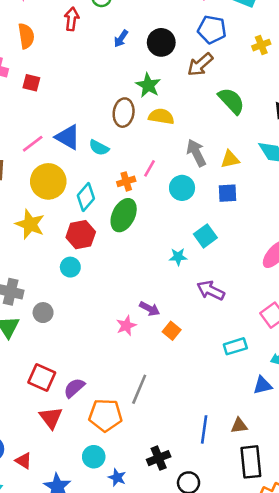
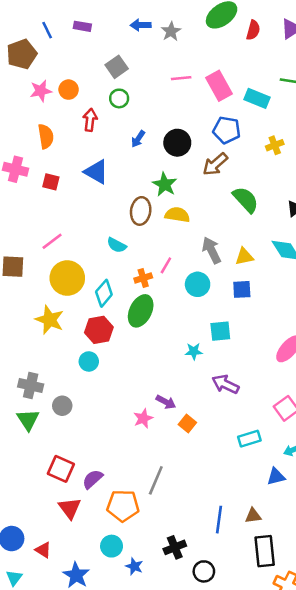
blue triangle: (68, 137) -> (96, 172), moved
cyan square: (205, 236) -> (220, 331), turned 30

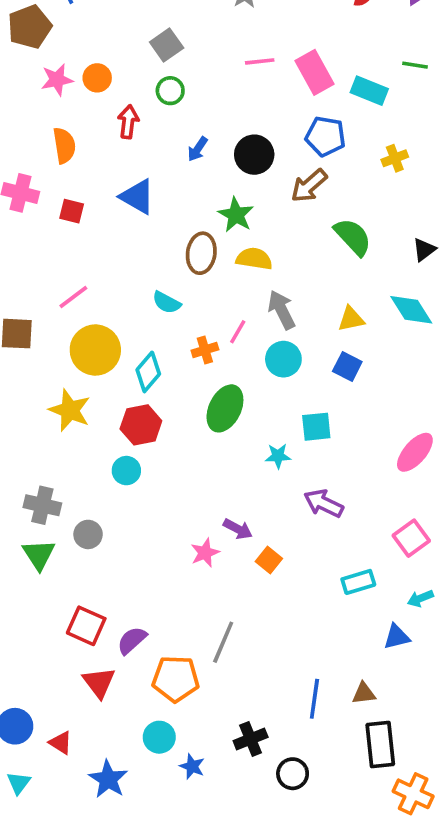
gray arrow: (211, 250) -> (282, 310), moved
blue square: (242, 289) -> (347, 366), turned 30
green ellipse: (141, 311) -> (225, 408), moved

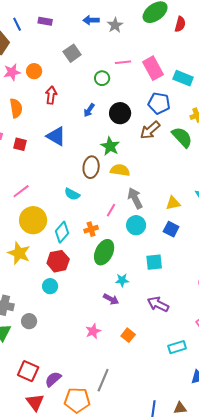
green circle: (170, 91) -> (102, 78), moved
green semicircle: (353, 237) -> (182, 137), moved
orange cross: (205, 350) -> (91, 229), moved
cyan star: (278, 456) -> (122, 280), moved
purple arrow: (238, 529) -> (111, 299), moved

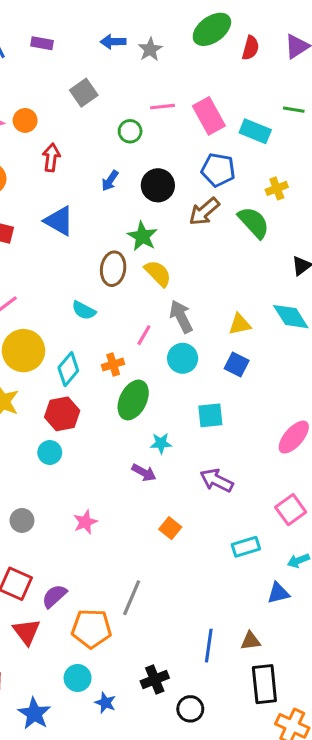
yellow semicircle: (120, 170) -> (158, 273), turned 36
gray circle: (29, 321) -> (22, 520), moved
pink star: (93, 331) -> (85, 522), moved

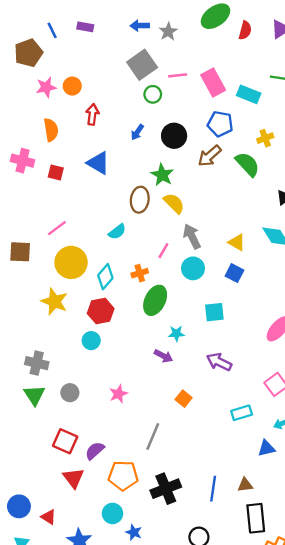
gray square: (84, 93) -> (142, 65), moved, size x1.4
cyan semicircle: (84, 310) -> (117, 232), turned -66
yellow triangle: (240, 324) -> (237, 242), turned 42
gray line: (132, 598) -> (153, 436), moved
black cross: (155, 680) -> (166, 489), moved, size x1.4

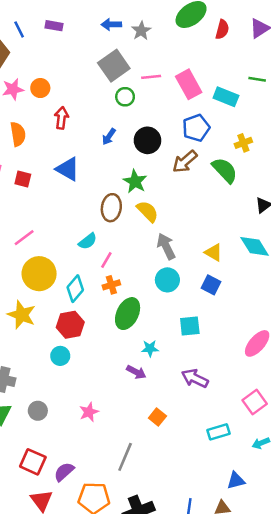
blue pentagon: (220, 124) -> (196, 128), turned -30
pink line: (163, 251) -> (106, 260), moved
blue triangle: (266, 448) -> (236, 481), moved

